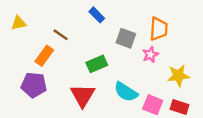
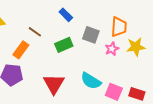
green rectangle: (97, 64) -> (64, 45), moved
yellow star: (178, 76) -> (136, 47), moved

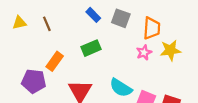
brown line: (35, 32) -> (47, 24), moved, turned 32
gray square: (91, 35) -> (121, 18), moved
orange rectangle: (21, 50) -> (55, 61), moved

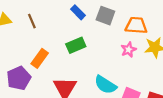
orange trapezoid: (152, 28) -> (136, 25), turned -90
purple pentagon: (34, 81) -> (19, 78), turned -30

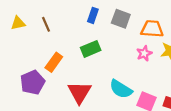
blue rectangle: (78, 12) -> (93, 15), turned 64

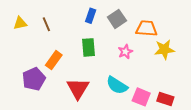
gray square: (121, 19) -> (117, 19), turned 36
green rectangle: (91, 49) -> (88, 47), turned -72
pink star: (144, 53) -> (125, 52), moved

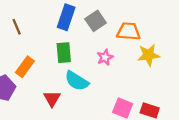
blue rectangle: (91, 16) -> (66, 17), size x1.5
cyan semicircle: (117, 85) -> (77, 81), moved
red triangle: (78, 88) -> (52, 99), size x0.7

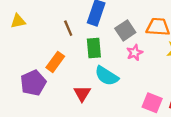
gray square: (96, 21) -> (125, 30), moved
brown line: (17, 27) -> (68, 28), moved

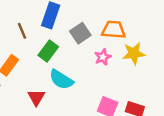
green rectangle: (94, 48) -> (48, 51), turned 42
pink star: (135, 53) -> (103, 57), moved

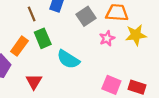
green rectangle: (48, 51) -> (43, 38), moved, turned -60
red triangle: (36, 97) -> (34, 82), moved

